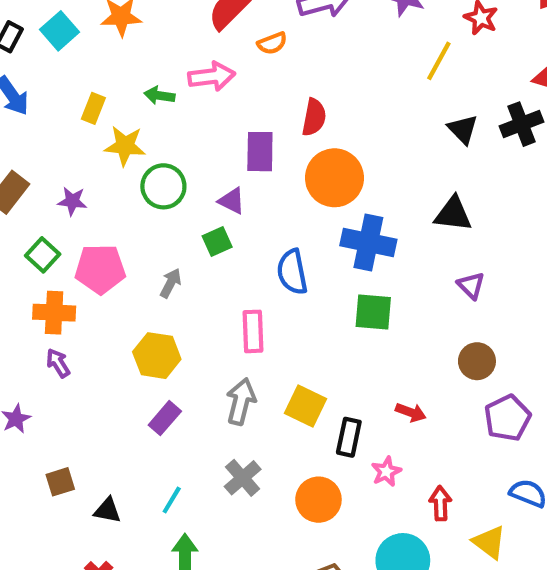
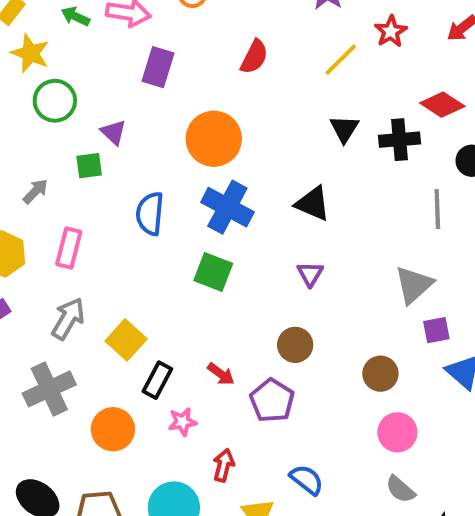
red semicircle: (314, 117) -> (254, 57), moved
purple rectangle: (260, 152) -> (158, 67), moved
pink rectangle: (253, 331) -> (69, 248), moved
purple pentagon: (507, 418) -> (272, 401), moved, turned -30
gray cross: (243, 478) -> (49, 389), size x1.4

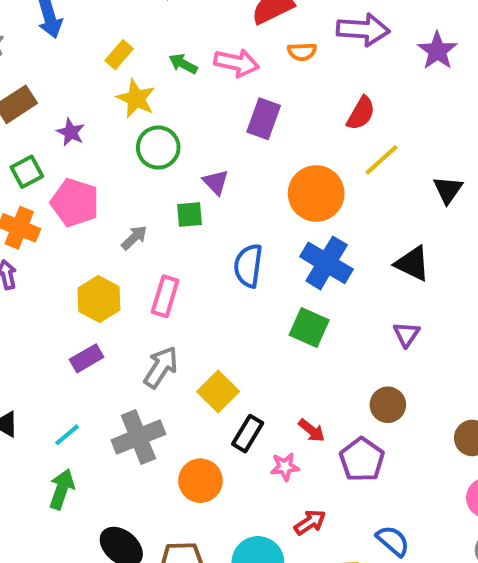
yellow line: (341, 60) -> (381, 160), moved
pink star: (183, 422) -> (285, 467), moved
red arrow: (224, 465) -> (310, 522), turned 40

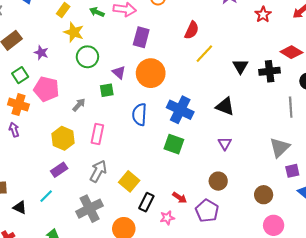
orange circle: (316, 193) -> (151, 73), moved
cyan line: (67, 435) -> (46, 196), moved

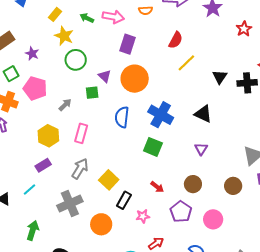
brown circle: (264, 195) -> (233, 186), moved
red arrow: (180, 198) -> (157, 187), moved
pink circle: (274, 225) -> (213, 219), moved

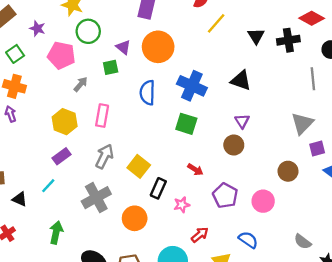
pink pentagon: (35, 88) -> (61, 55), moved
brown circle: (193, 184) -> (234, 145), moved
brown circle: (233, 186) -> (288, 171), moved

